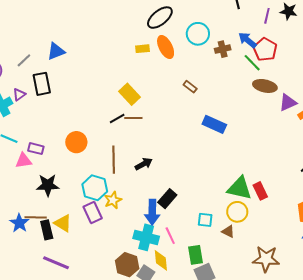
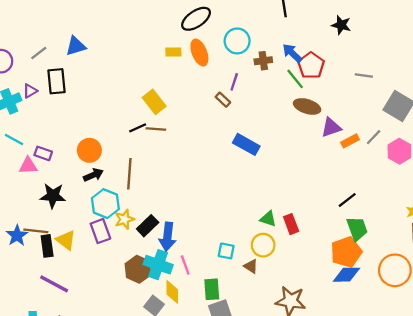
purple line: (267, 16) -> (234, 82), moved
black arrow: (144, 164) -> (93, 175), moved
green triangle: (240, 188) -> (268, 219), size x0.6
black rectangle: (167, 199) -> (148, 226), moved
brown hexagon: (127, 265) -> (138, 269), moved

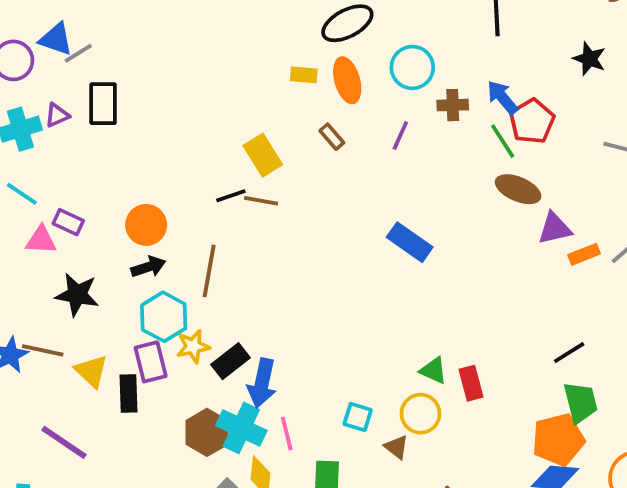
blue triangle: (76, 46) -> (56, 39), moved, turned 30
brown rectangle: (223, 100) -> (332, 137), moved
black rectangle: (47, 246) -> (129, 393), moved

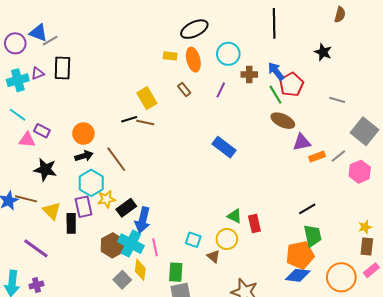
brown line: (209, 271) -> (116, 159), turned -48

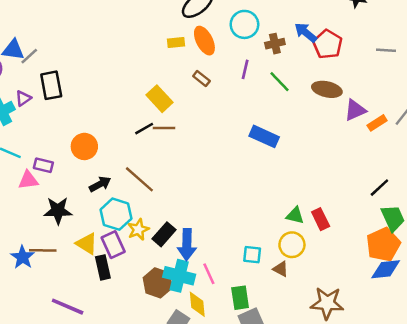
green line: (275, 95) -> (279, 82), moved
orange circle: (83, 134) -> (84, 146), moved
yellow triangle: (52, 211) -> (87, 244), moved

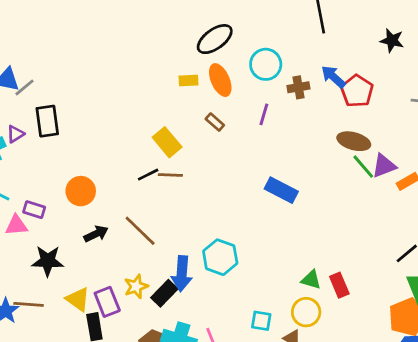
green line: (279, 82) -> (363, 167), moved
cyan hexagon: (116, 214) -> (220, 257), moved
blue arrow: (187, 245) -> (182, 274), moved

